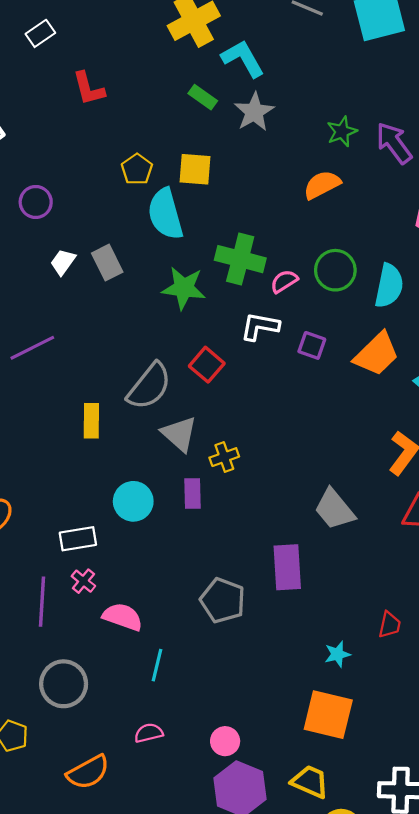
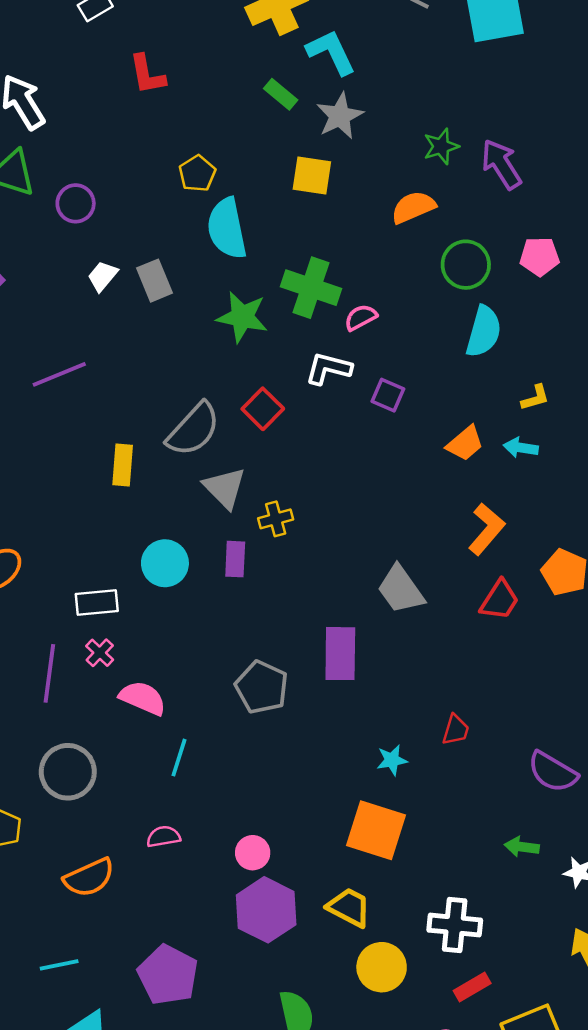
yellow square: (195, 169) -> (312, 175), moved
green circle: (335, 270) -> (466, 265), moved
orange trapezoid: (377, 354) -> (465, 443), moved, size x0.7

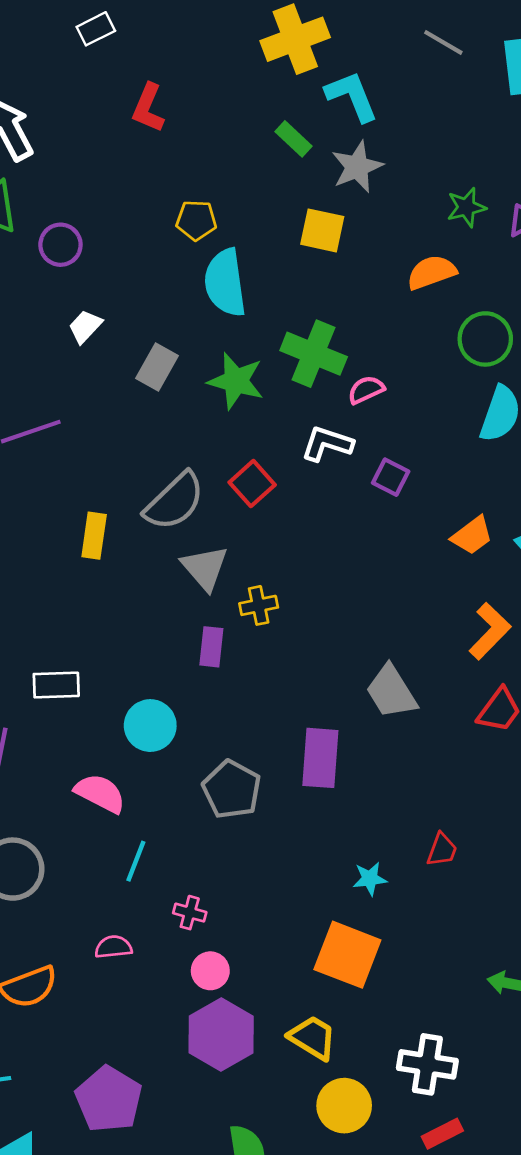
red L-shape: (147, 74) -> (148, 108), turned 30
yellow pentagon: (197, 173) -> (196, 220), turned 30
gray rectangle: (154, 281) -> (157, 367), moved, turned 48
cyan circle: (165, 563) -> (150, 726), moved
pink cross: (100, 653) -> (190, 913), moved, turned -32

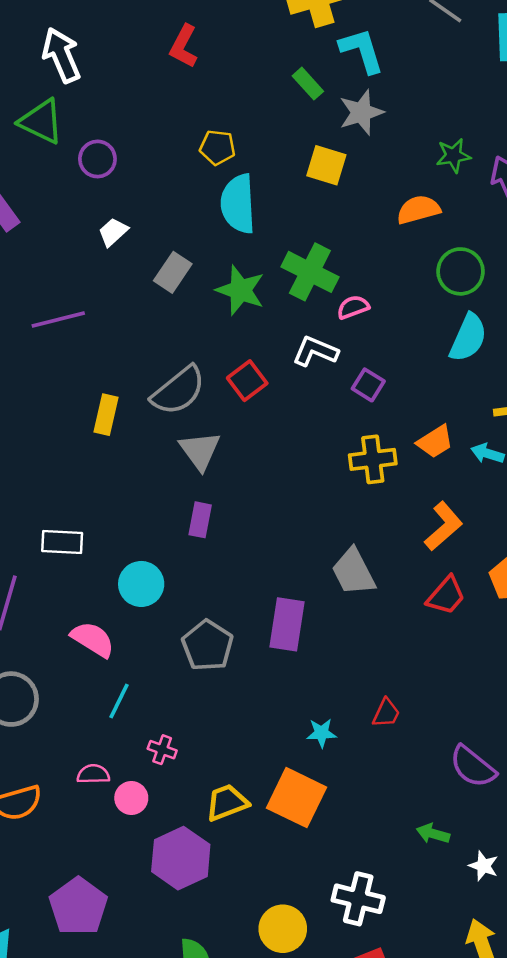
yellow cross: (259, 605) -> (373, 459), moved, size x1.4
pink circle: (210, 971) -> (131, 798), moved
yellow trapezoid: (313, 1038) -> (227, 803), moved, turned -57

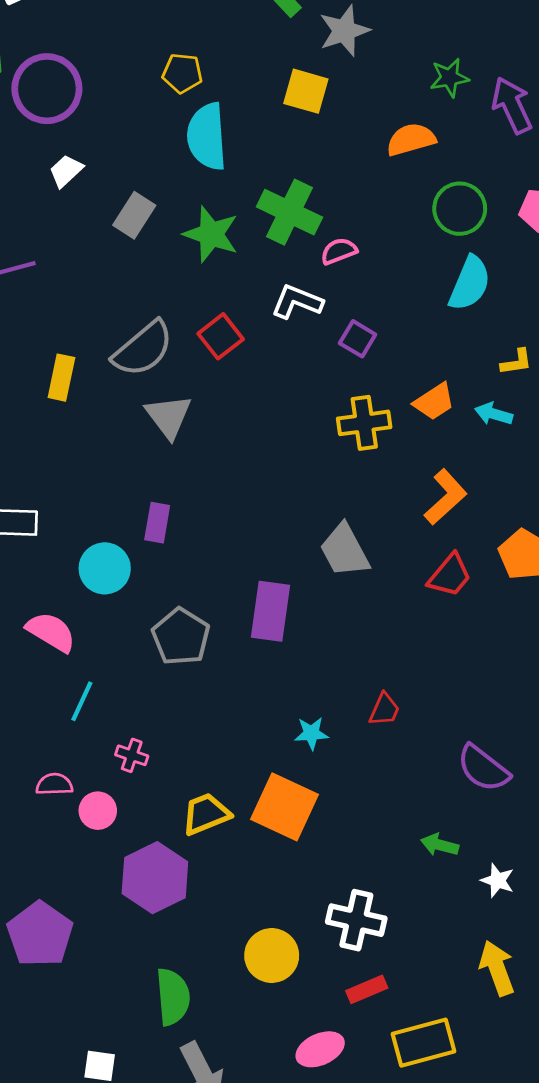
purple circle: (97, 159) -> (47, 89), size x1.6
purple rectangle: (200, 520) -> (157, 523), moved

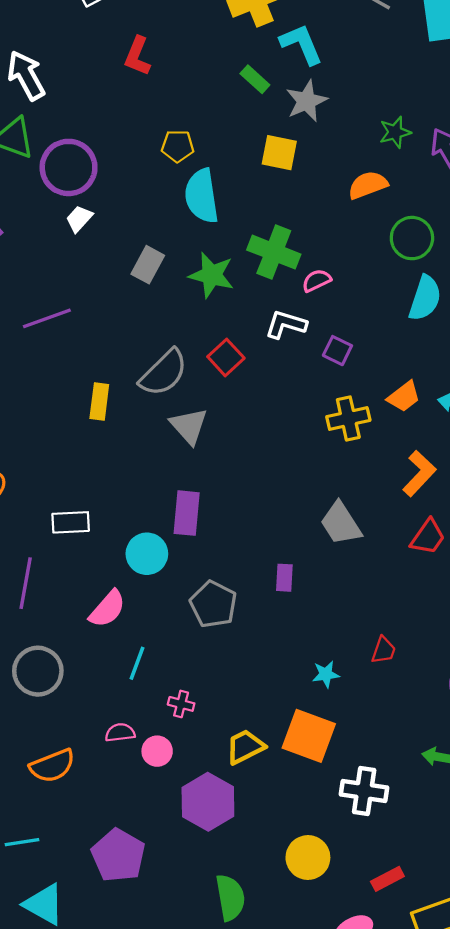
white trapezoid: (66, 171) -> (79, 219), moved
purple rectangle: (157, 523) -> (187, 513), size x1.4
purple rectangle: (270, 611) -> (284, 578), size x0.6
pink semicircle: (51, 632) -> (107, 609), turned 105
white cross: (356, 920) -> (364, 791), moved

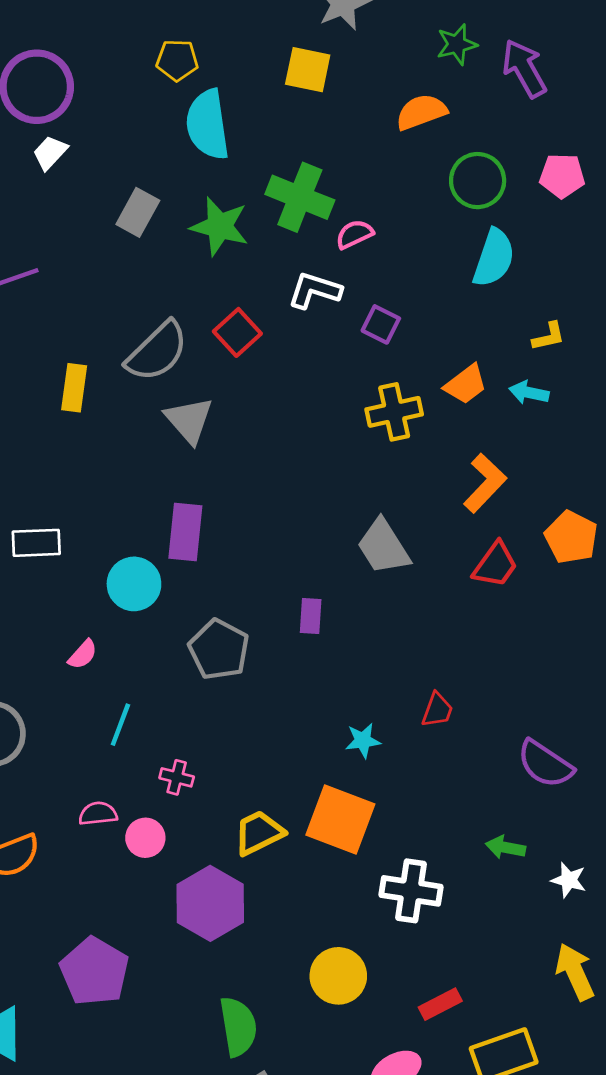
pink semicircle: (107, 609) -> (83, 654), size x0.6

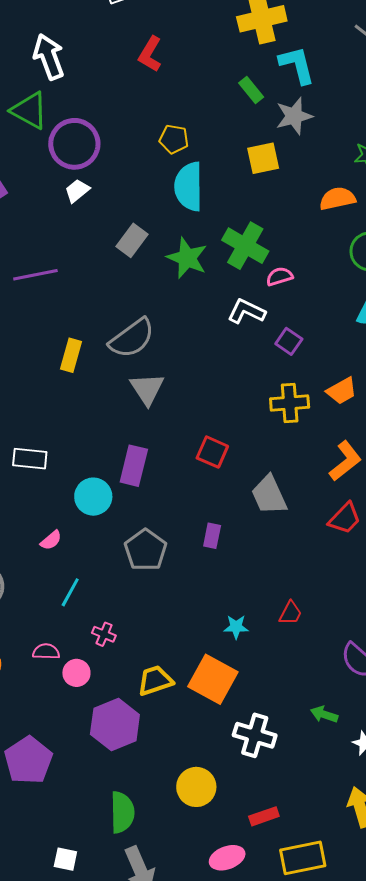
yellow square: (308, 70) -> (263, 158), turned -32
red square: (237, 332) -> (212, 452), moved, turned -32

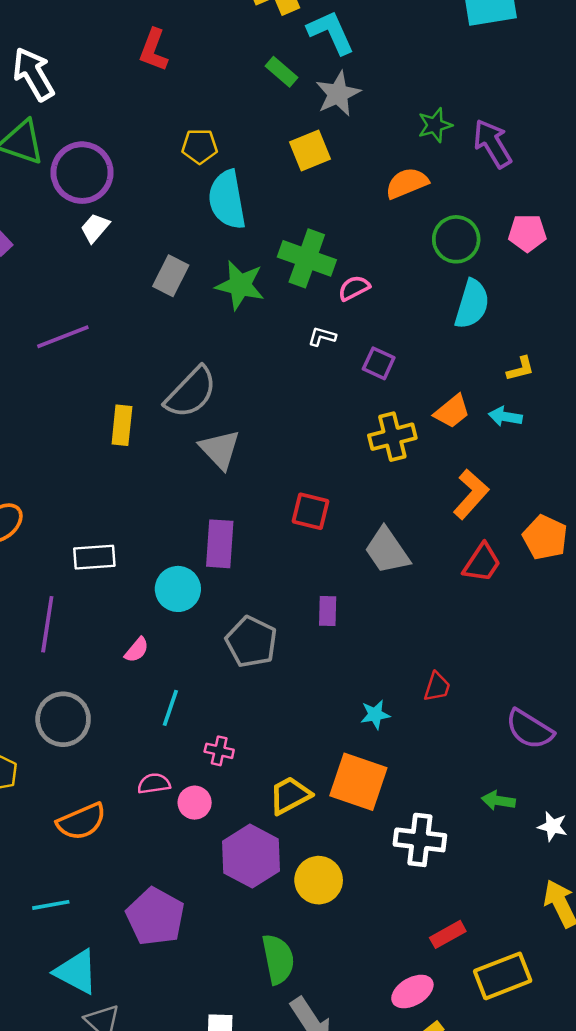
white L-shape: (246, 311) -> (322, 336), size x0.6
yellow circle: (196, 787) -> (319, 880), moved

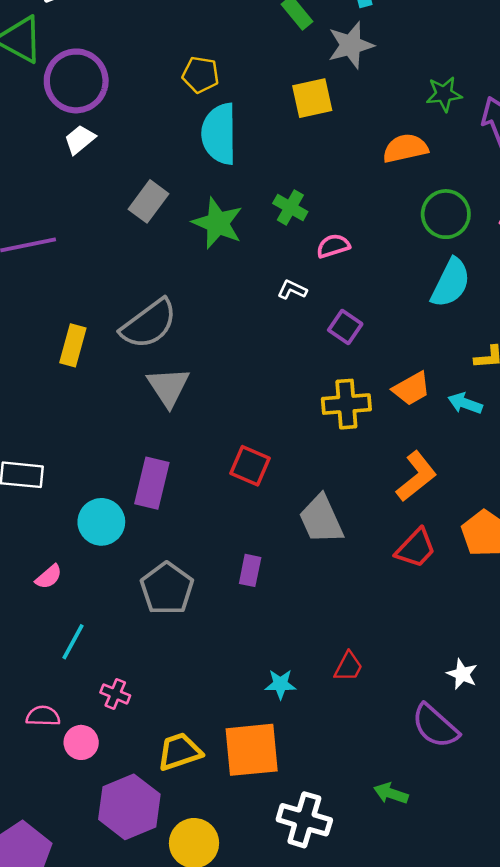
green cross: (307, 258) -> (290, 208), size x0.6
orange square: (358, 782) -> (252, 750), turned -34
white star: (553, 826) -> (462, 674), moved

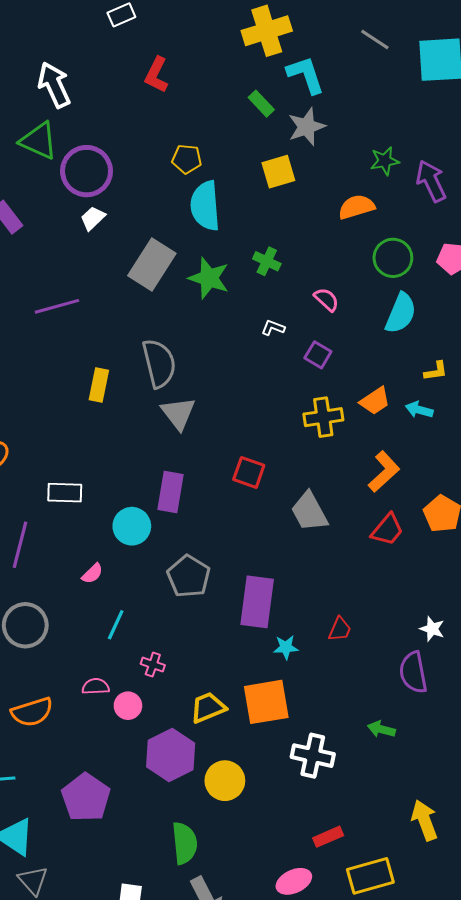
gray rectangle: (149, 201) -> (152, 264), size x1.5
pink semicircle: (333, 246) -> (326, 299), moved, turned 64
gray semicircle: (149, 324) -> (159, 363), turned -63
purple rectangle: (250, 570) -> (257, 602), moved, size x2.0
purple semicircle: (435, 726) -> (413, 672), turned 42

